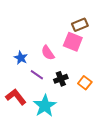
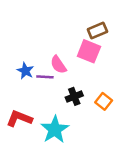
purple line: (37, 75) -> (45, 77), moved, turned -32
red L-shape: (16, 97) -> (19, 118), turned -30

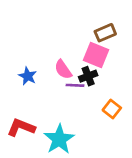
purple line: (45, 77) -> (75, 85), moved
black cross: (74, 96) -> (88, 76), moved

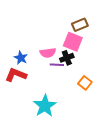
pink semicircle: (63, 70) -> (48, 53), turned -63
red L-shape: (21, 127) -> (16, 75), moved

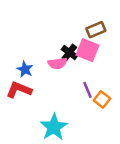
black cross: (67, 58) -> (69, 53), moved, turned -32
purple line: (57, 65) -> (87, 90), moved, turned 64

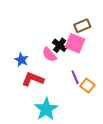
pink semicircle: (57, 63) -> (49, 55), turned 56
red L-shape: (19, 90) -> (33, 79), moved

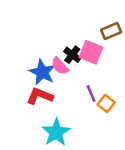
brown rectangle: (82, 26) -> (111, 31), moved
blue star: (21, 60) -> (42, 72), moved, size x1.5

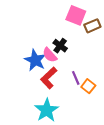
pink square: (91, 52) -> (76, 15), moved
red L-shape: (40, 96) -> (49, 78), moved, turned -65

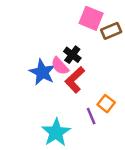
red L-shape: (49, 78) -> (75, 80), moved
purple line: (76, 78) -> (91, 116), moved

